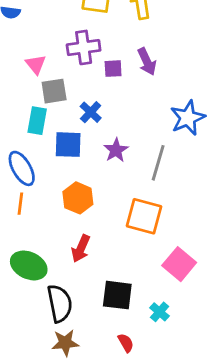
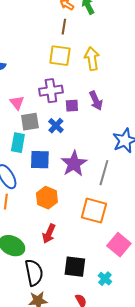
blue cross: (91, 112) -> (56, 126), moved
purple star: (116, 150) -> (74, 164), size x1.5

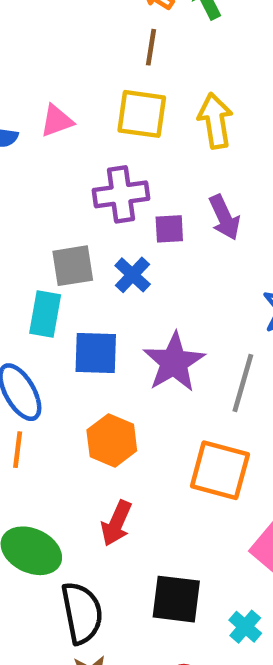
pink triangle: (17, 103) -> (57, 121), moved, turned 49

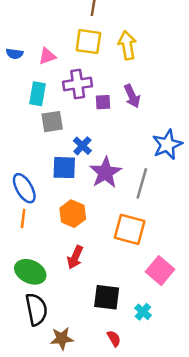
pink triangle: (57, 121) -> (47, 56), moved
blue cross: (133, 275) -> (82, 146), moved
cyan rectangle: (45, 314) -> (38, 94), moved
black semicircle: (82, 613) -> (36, 309), moved

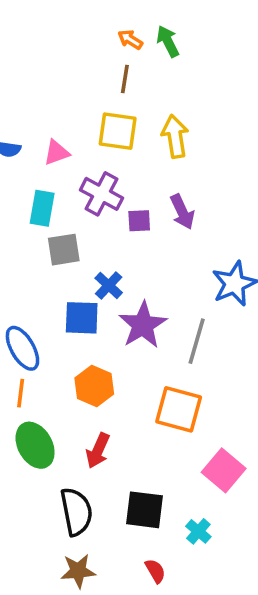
purple cross: (78, 84) -> (101, 194), turned 36
green ellipse: (30, 272) -> (35, 445), moved, turned 36
black semicircle: (36, 309) -> (76, 512), moved

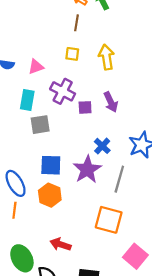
yellow square: (118, 131) -> (72, 54), size x0.6
blue cross: (109, 285) -> (102, 146), moved
orange hexagon: (94, 386) -> (50, 195), moved
green ellipse: (35, 445) -> (22, 258), moved
red arrow: (98, 451) -> (60, 244), turned 84

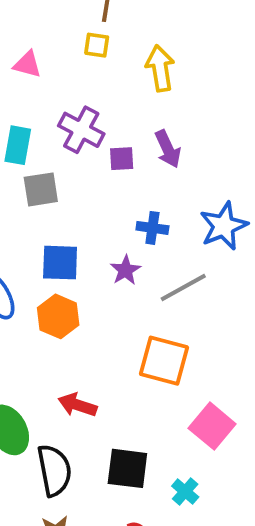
yellow square: (72, 54) -> (97, 45), moved
pink triangle: (36, 67) -> (27, 64), moved, turned 35
blue cross: (102, 146) -> (152, 228), turned -35
purple star: (87, 169) -> (125, 270), size x0.6
gray line: (119, 179) -> (183, 288), turned 45

